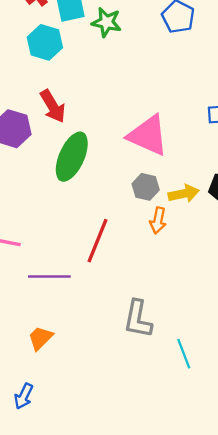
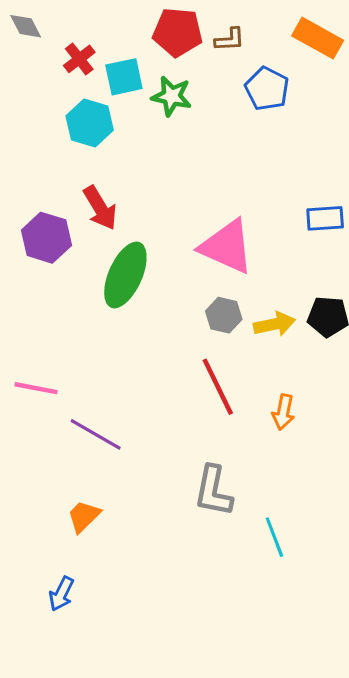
orange arrow: (158, 220) -> (283, 412), moved
red line: (98, 241) -> (218, 387), moved, turned -48
purple line: (49, 276) -> (96, 434), turned 30

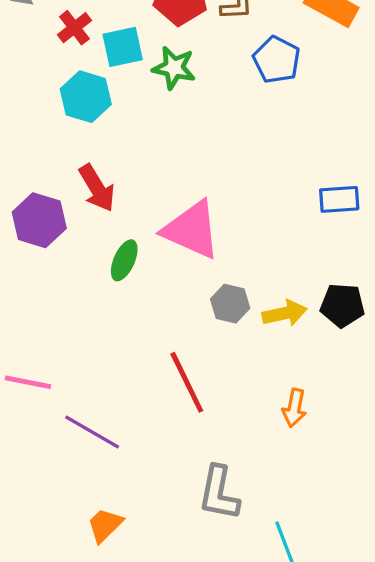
pink triangle: (227, 247) -> (192, 230), moved
green ellipse: (125, 275) -> (124, 260), size x0.6
red line: (218, 387) -> (187, 382), moved
orange trapezoid: (84, 516) -> (105, 525), moved

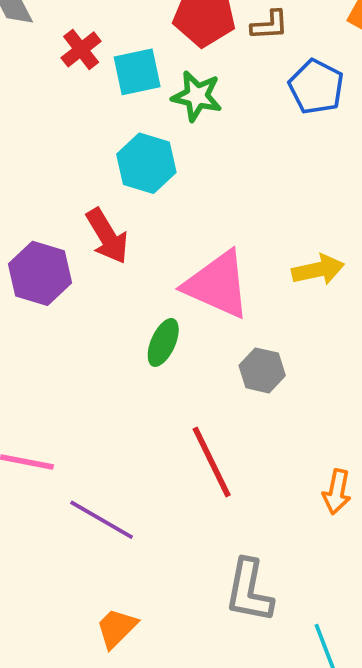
cyan hexagon: (86, 97) -> (146, 163), moved
green ellipse: (124, 260) -> (163, 342), moved
yellow arrow: (285, 313) -> (318, 270), moved

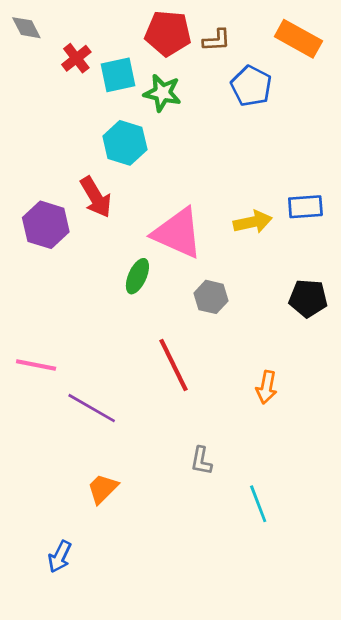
gray L-shape: (249, 591) -> (201, 461), size x0.6

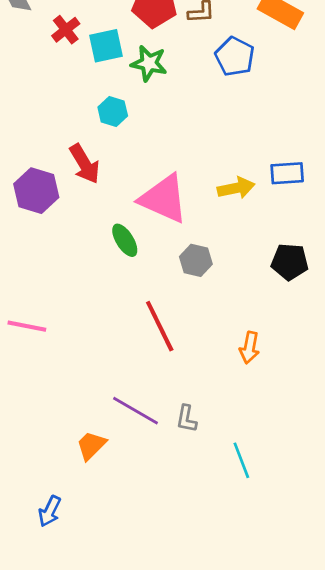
cyan hexagon: (125, 143) -> (113, 112), size x0.7
green ellipse: (137, 276) -> (125, 240), turned -56
purple line: (92, 408) -> (135, 411), moved

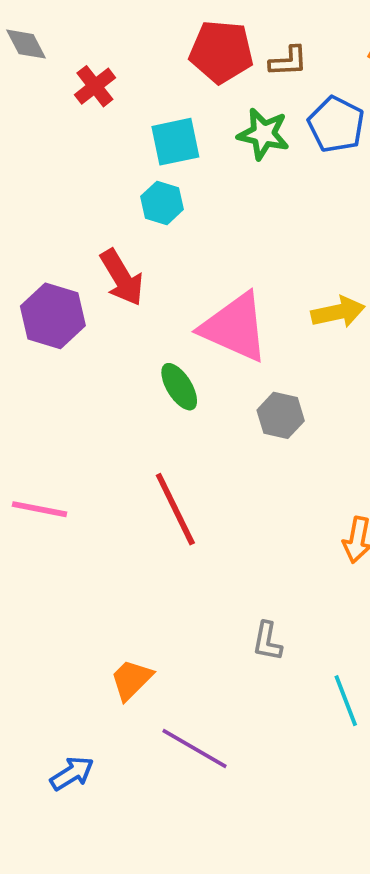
cyan square: (106, 46) -> (175, 142), moved
green star: (149, 63) -> (263, 134), moved
red line: (160, 326) -> (175, 509), moved
purple line: (135, 411) -> (195, 748), moved
blue arrow: (50, 511) -> (72, 773), turned -148

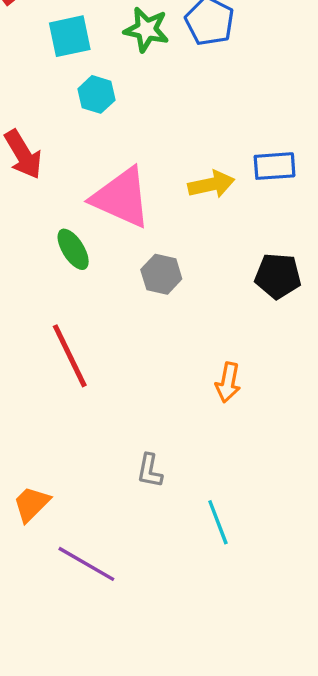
cyan hexagon: (162, 203) -> (96, 94), moved

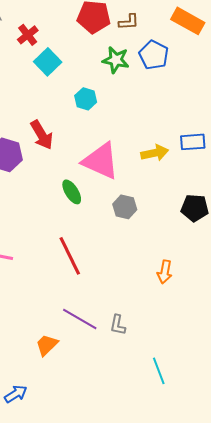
cyan square: (70, 36) -> (48, 62), moved, turned -32
cyan line: (218, 522) -> (159, 371), moved
purple line: (86, 564) -> (80, 319), moved

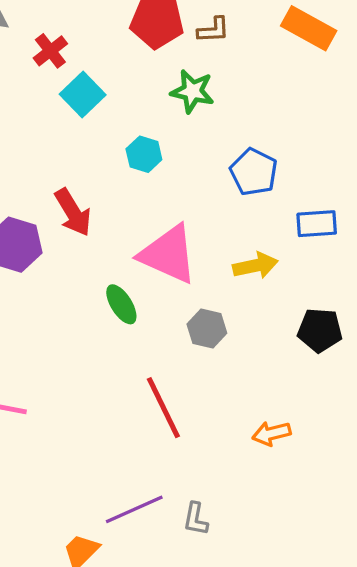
blue pentagon: (154, 55) -> (254, 172), moved
yellow arrow: (155, 153) -> (255, 266), moved
red line: (70, 256) -> (163, 408), moved
orange arrow: (165, 272) -> (271, 433), turned 65
purple line: (80, 319) -> (134, 509), turned -54

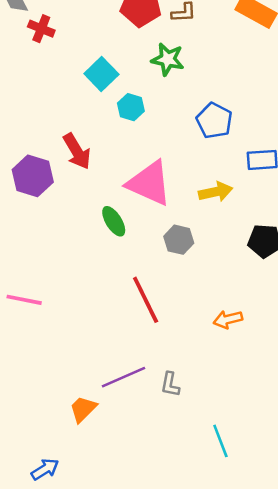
red cross: (50, 51) -> (41, 29), moved, turned -30
cyan square: (83, 95) -> (101, 74), moved

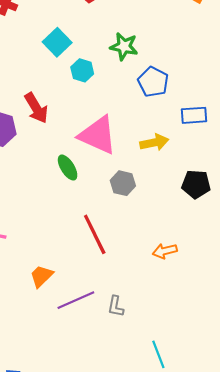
green star: (168, 59) -> (124, 46), moved
orange trapezoid: (83, 409) -> (41, 276), moved

